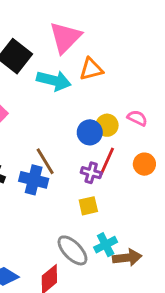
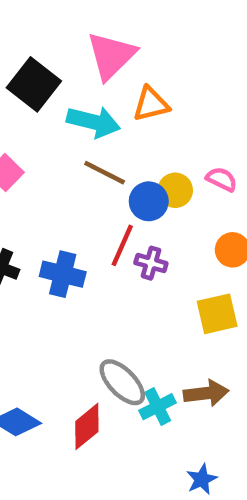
brown line: (45, 161) -> (105, 173), moved, turned -32
red line: (107, 161) -> (122, 245), moved
yellow square: (88, 206) -> (217, 314), moved, size x1.4
cyan cross: (106, 245) -> (158, 407), moved

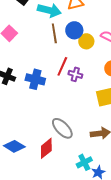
brown line: (105, 173) -> (54, 33), turned 54
blue circle: (149, 201) -> (74, 30), moved
cyan cross: (158, 407) -> (84, 162), moved

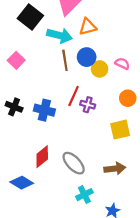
red diamond: (46, 148) -> (42, 157), moved
cyan cross: (84, 162) -> (84, 195), moved

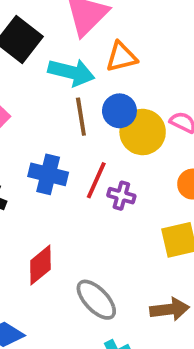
yellow circle: (100, 69) -> (143, 132), size x1.5
blue cross: (44, 110) -> (48, 174), moved
red diamond: (42, 157) -> (40, 265), moved

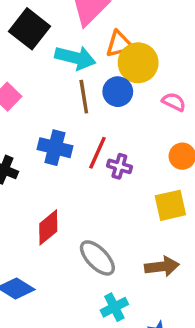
yellow circle: (143, 132) -> (138, 63), moved

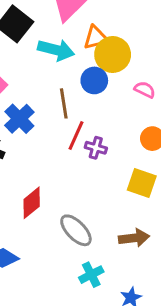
brown line: (84, 97) -> (64, 103), moved
blue cross: (55, 148) -> (19, 119), moved, turned 32
yellow square: (170, 205) -> (142, 183), turned 32

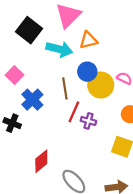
yellow circle: (113, 54) -> (101, 85), moved

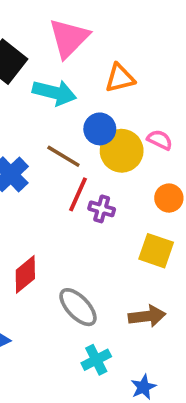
orange triangle: (88, 40) -> (120, 78), moved
brown line: (65, 88) -> (63, 156), turned -50

